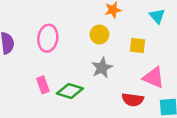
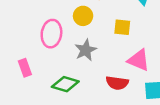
pink ellipse: (48, 38) -> (51, 34), moved
green diamond: (70, 91) -> (65, 84), moved

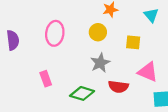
pink ellipse: (51, 34) -> (55, 33), moved
red semicircle: (117, 83) -> (118, 87), moved

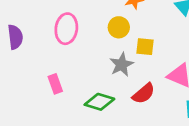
yellow square: (133, 42) -> (145, 47), moved
red semicircle: (118, 87) -> (144, 94), turned -48

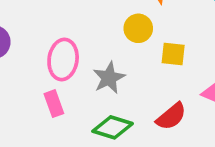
pink ellipse: (66, 29) -> (63, 60), moved
gray star: (122, 65) -> (109, 78), moved

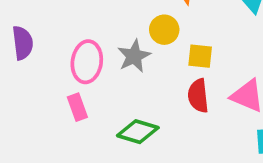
gray star: (109, 78) -> (134, 56), moved
red semicircle: (171, 116) -> (198, 96), moved, turned 124

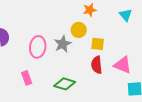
pink rectangle: (77, 107) -> (27, 78), moved

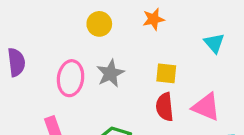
cyan triangle: (126, 15) -> (214, 43), moved
yellow circle: (79, 30) -> (99, 24), moved

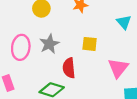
red semicircle: (165, 107) -> (69, 68), moved
pink triangle: (206, 107) -> (118, 68), turned 45

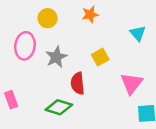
yellow square: (90, 44) -> (100, 57), turned -35
pink ellipse: (21, 47) -> (25, 46), moved

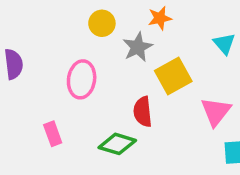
pink ellipse: (25, 46) -> (82, 79), moved
gray star: (56, 57) -> (138, 47), moved
yellow square: (100, 57) -> (173, 76), size x1.5

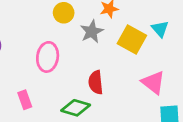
yellow square: (173, 76) -> (132, 40), moved, turned -32
pink triangle: (216, 112) -> (153, 82), turned -30

